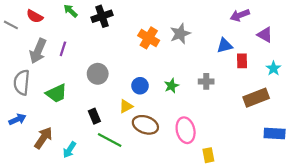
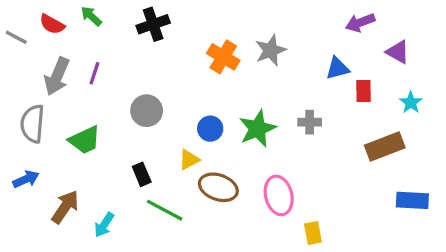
green arrow: (71, 11) -> (91, 16), moved
green star: (171, 86) -> (257, 129), size x1.6

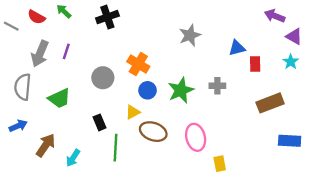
purple arrow: (360, 23) -> (275, 16), moved, turned 42
purple triangle: (398, 52) -> (294, 37), moved
orange cross: (223, 57) -> (138, 64), moved
cyan star: (411, 103) -> (291, 62), moved
green line: (165, 210) -> (115, 148), turned 65

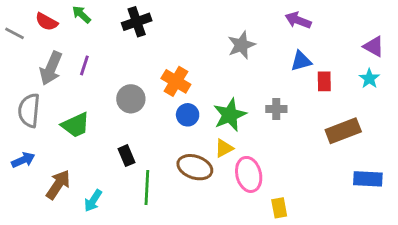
purple arrow: (275, 16) -> (298, 20), moved
yellow triangle: (133, 112) -> (224, 148), moved

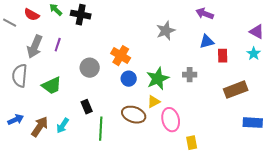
black cross: (137, 22) -> (81, 15), moved, turned 30
blue arrow: (23, 160) -> (16, 120), moved
cyan arrow: (93, 201) -> (63, 126), moved

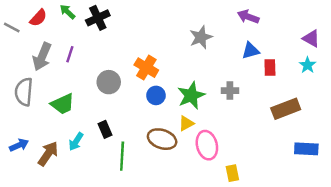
red semicircle: (32, 15) -> (38, 18), turned -77
black cross: (81, 15) -> (98, 18), turned -36
cyan arrow: (63, 126) -> (76, 142), moved

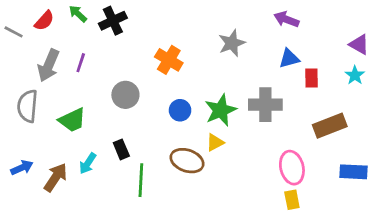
orange cross: (146, 68) -> (169, 60), moved
gray cross: (230, 91) -> (265, 105), size x1.6
pink ellipse: (207, 145) -> (292, 168), moved
yellow rectangle: (232, 173) -> (292, 200), moved

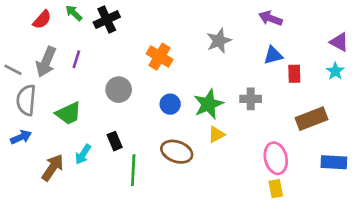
gray line: (14, 32) -> (13, 70), moved
gray cross: (265, 105) -> (251, 99), size x0.7
yellow triangle: (215, 142) -> (216, 134), moved
blue arrow: (22, 168) -> (21, 137), moved

